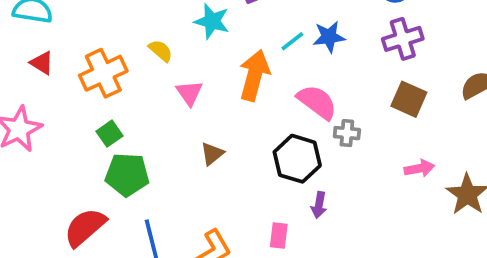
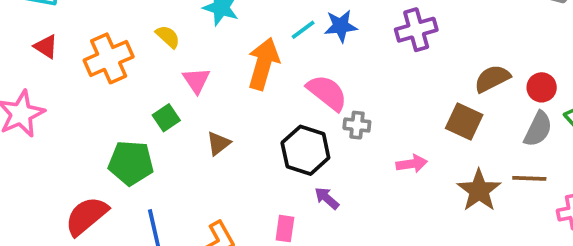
brown square: (409, 99) -> (464, 121), moved
green square: (109, 134) -> (166, 118), moved
pink arrow: (419, 168) -> (412, 164), moved
purple arrow: (319, 205) -> (327, 198), turned 120

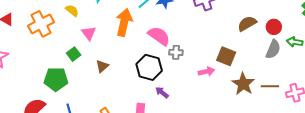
brown square: (464, 121) -> (226, 56), moved
brown line: (529, 178) -> (270, 86), moved

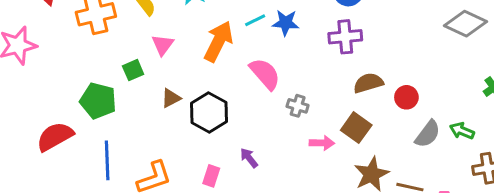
brown semicircle: (247, 24) -> (368, 83), moved
red circle: (274, 27) -> (406, 97), moved
gray cross: (176, 52) -> (298, 106), moved
black hexagon: (149, 67) -> (209, 112), moved

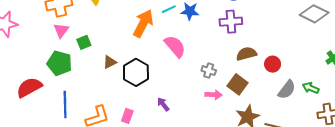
pink triangle: (163, 45) -> (61, 30), moved
gray cross: (298, 106) -> (209, 71), moved
pink rectangle: (211, 176) -> (127, 116), moved

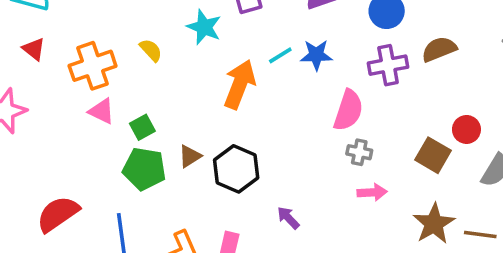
pink triangle: (61, 30) -> (102, 111), turned -35
pink semicircle: (175, 46) -> (348, 110), moved, turned 65
brown semicircle: (246, 54) -> (439, 49), moved
green pentagon: (60, 63) -> (144, 169), moved
brown square: (238, 84) -> (433, 155), moved

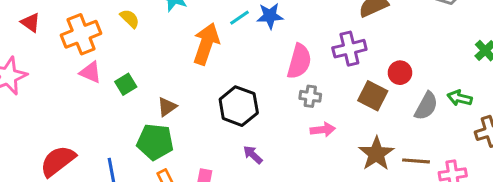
purple cross: (388, 65) -> (349, 49), moved
green pentagon: (144, 169) -> (155, 142), moved
black hexagon: (236, 169) -> (239, 106), moved

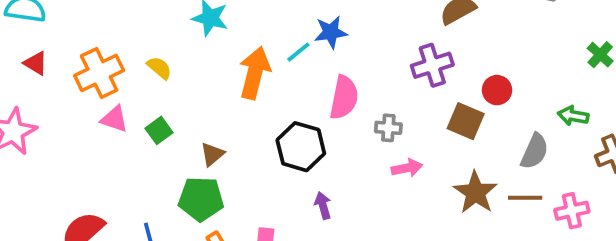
cyan line: (239, 18) -> (298, 52), moved
yellow semicircle: (130, 19) -> (159, 68), moved
pink semicircle: (299, 61) -> (344, 97), moved
gray semicircle: (426, 106) -> (535, 151), moved
purple arrow: (253, 155) -> (323, 206), turned 35

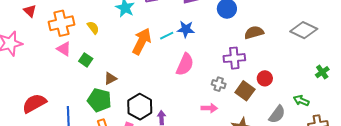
gray cross: (388, 128) -> (219, 84), moved
green square: (159, 130) -> (86, 60), turned -32
black hexagon: (301, 147) -> (140, 107), moved

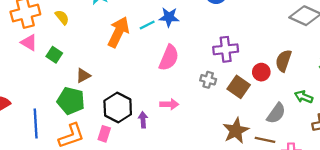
brown semicircle: (254, 32) -> (284, 61), moved, turned -54
pink arrow: (209, 108) -> (169, 104), moved

